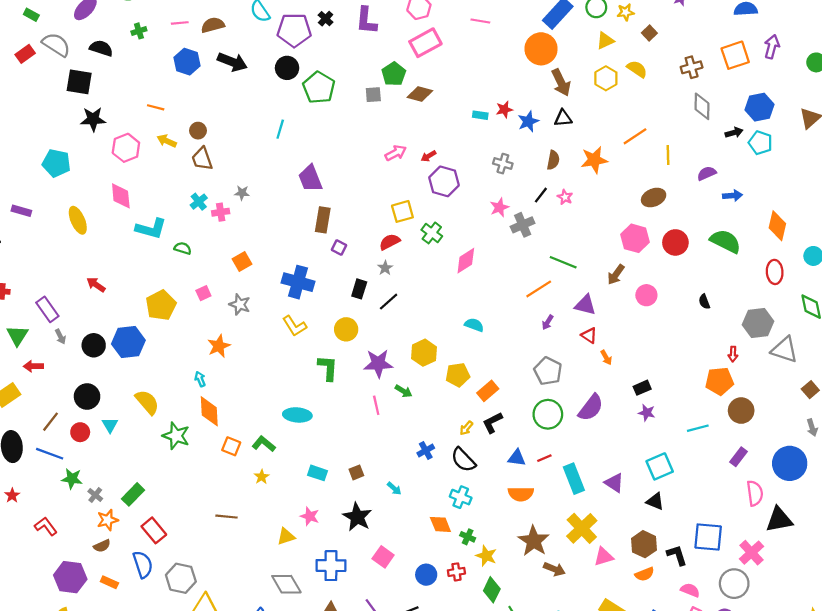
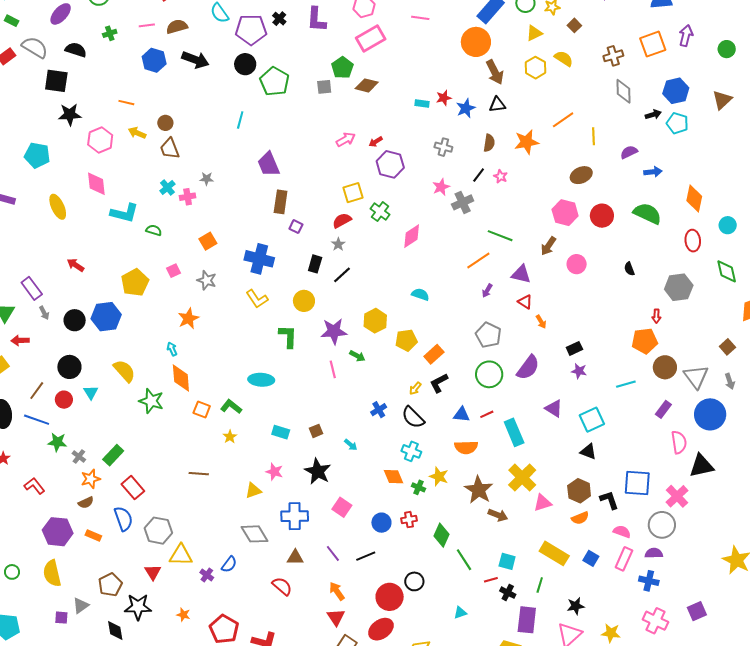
gray triangle: (784, 350) -> (696, 377), moved, turned 36
purple triangle: (614, 483) -> (554, 409), moved
yellow star: (486, 556) -> (439, 476), moved

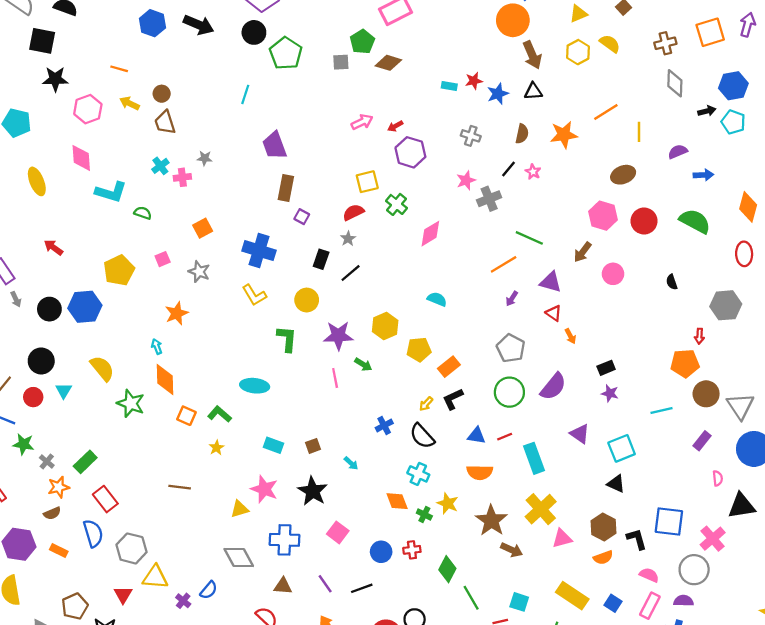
pink semicircle: (679, 442) -> (718, 478), size x0.6
pink star: (274, 472) -> (264, 489), size x1.4

